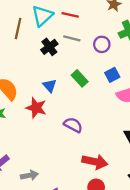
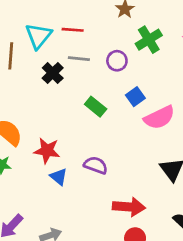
blue triangle: (50, 86) -> (59, 177), moved

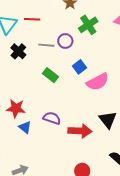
gray line: (79, 59) -> (46, 45), moved
red arrow: (129, 207) -> (80, 131), moved

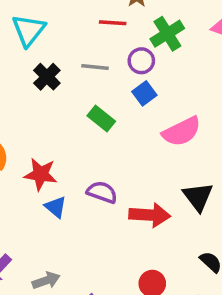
red line: (32, 19) -> (113, 23), moved
purple circle: (65, 41) -> (141, 61), moved
blue square: (80, 67) -> (144, 93), moved

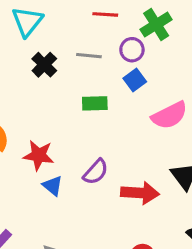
green rectangle: (101, 119) -> (95, 103), turned -40
purple semicircle: (102, 192) -> (96, 172), turned 112

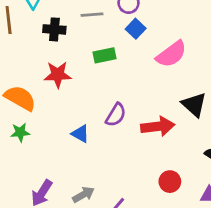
black cross: (44, 65) -> (54, 29), turned -30
red star: (39, 155) -> (58, 75), moved

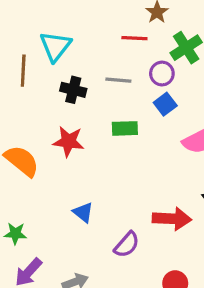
purple semicircle: (116, 115) -> (127, 245), moved
green star: (20, 132) -> (15, 234), moved

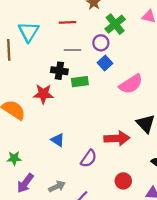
red line: (134, 38) -> (68, 22), moved
black cross: (73, 90) -> (59, 71), moved

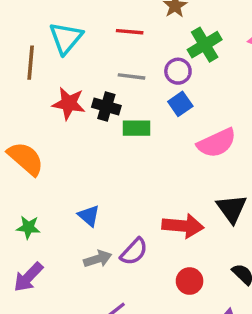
red star: (43, 94) -> (69, 103), moved
green star: (14, 158) -> (28, 227), moved
red circle: (123, 181) -> (190, 281), moved
gray arrow: (57, 186) -> (98, 259), moved

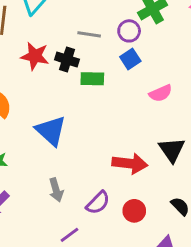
pink semicircle: (217, 143) -> (161, 93), size x0.7
blue triangle: (89, 216) -> (51, 131), moved, size x1.6
purple semicircle: (134, 252) -> (98, 203), moved
gray arrow: (98, 259) -> (56, 190), turned 90

